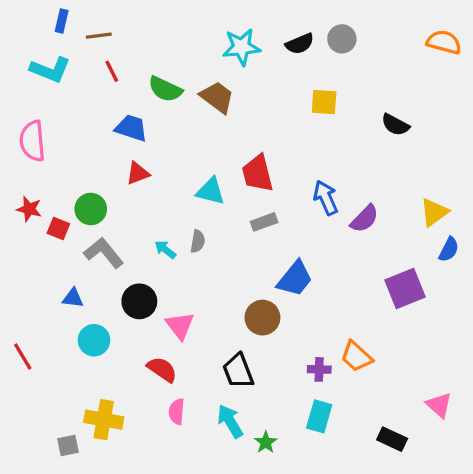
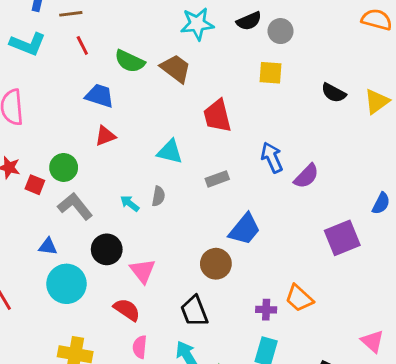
gray circle: (342, 39) -> (280, 31), moved
red trapezoid: (258, 173) -> (217, 116), moved
yellow triangle: (434, 212) -> (377, 101), moved
cyan circle: (94, 340) -> (67, 284), size x1.4

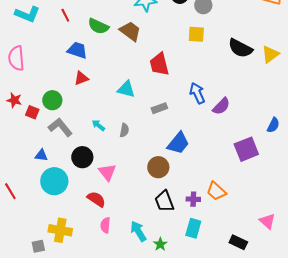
black semicircle: (334, 93) -> (240, 48), size x1.4
gray semicircle: (158, 196) -> (124, 130), moved
black trapezoid: (194, 311) -> (164, 201), moved

